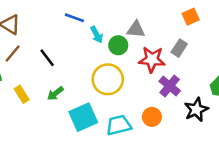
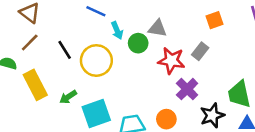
yellow circle: (108, 79) -> (96, 60), moved
green arrow: (55, 93) -> (68, 97), moved
yellow rectangle: (22, 94) -> (35, 85), size x1.6

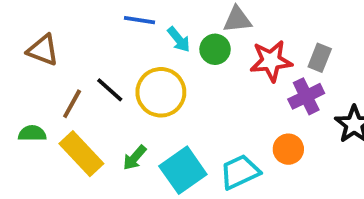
brown line: (30, 43) -> (72, 104), moved
gray rectangle: (200, 51) -> (320, 58), moved
purple cross: (187, 89) -> (306, 96), turned 35

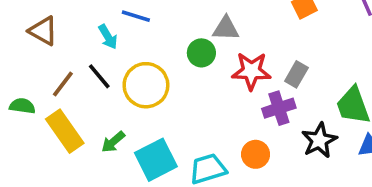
cyan arrow: (179, 39) -> (108, 37), moved

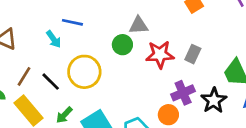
black line: (99, 76) -> (51, 82), moved
purple cross: (279, 108) -> (183, 93), moved

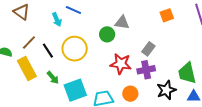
gray rectangle: (193, 54) -> (148, 49), moved
red star: (160, 55) -> (121, 64), moved
purple cross: (183, 93) -> (146, 70), moved
green arrow: (64, 115) -> (53, 78), turned -96

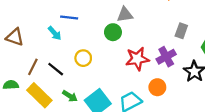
yellow circle: (75, 49) -> (83, 58), size x0.6
gray rectangle: (148, 49) -> (181, 31), moved

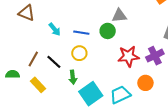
blue line: (69, 18) -> (81, 33), moved
brown triangle: (15, 37) -> (27, 13), moved
yellow rectangle: (39, 95) -> (38, 85), size x0.7
green arrow: (70, 96) -> (73, 77), moved, turned 48

